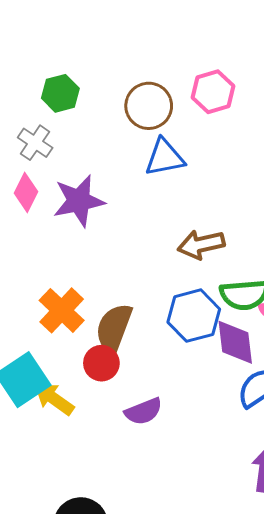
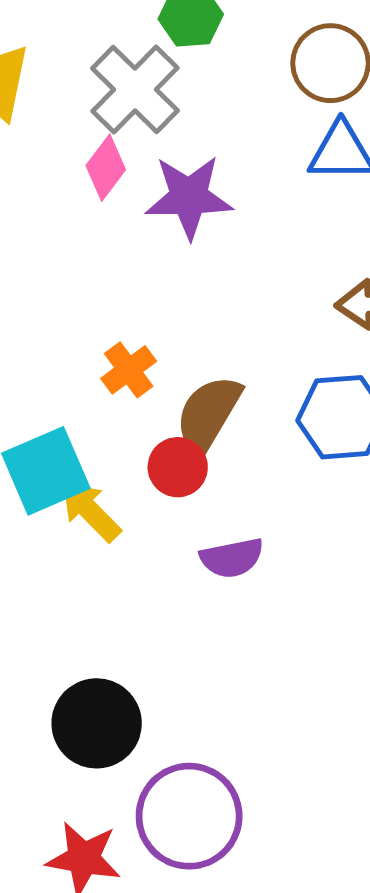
gray cross: (35, 143) -> (135, 89), size x1.6
orange cross: (62, 310) -> (129, 370), size x0.7

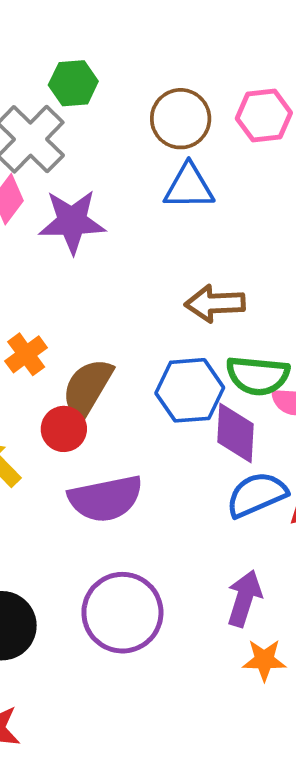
purple semicircle: (232, 558) -> (106, 499), size x1.5
purple circle: (189, 816) -> (122, 613), moved

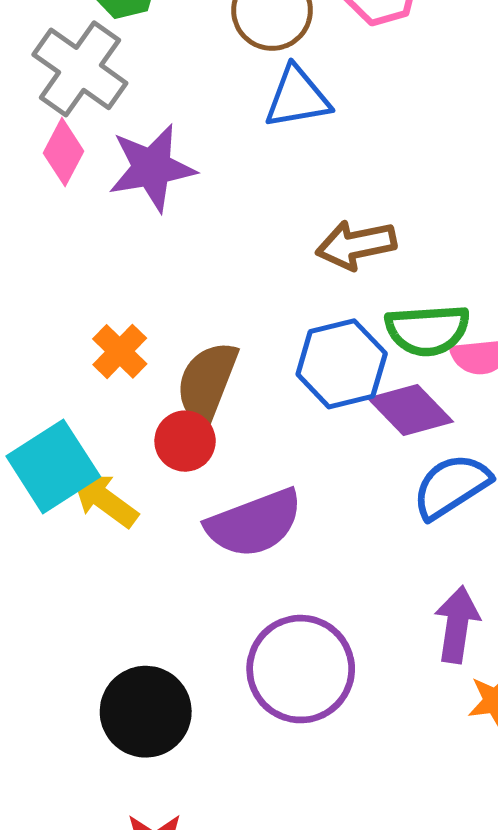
purple diamond: (235, 433) -> (410, 410), turned -38

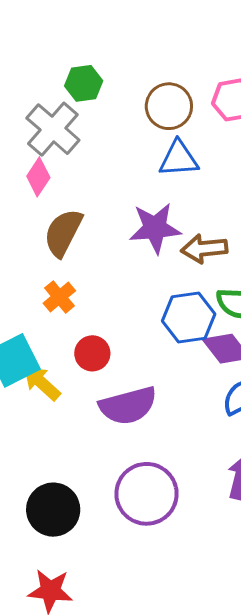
purple star: (152, 168) -> (155, 228), moved
brown semicircle: (207, 383) -> (63, 233), moved

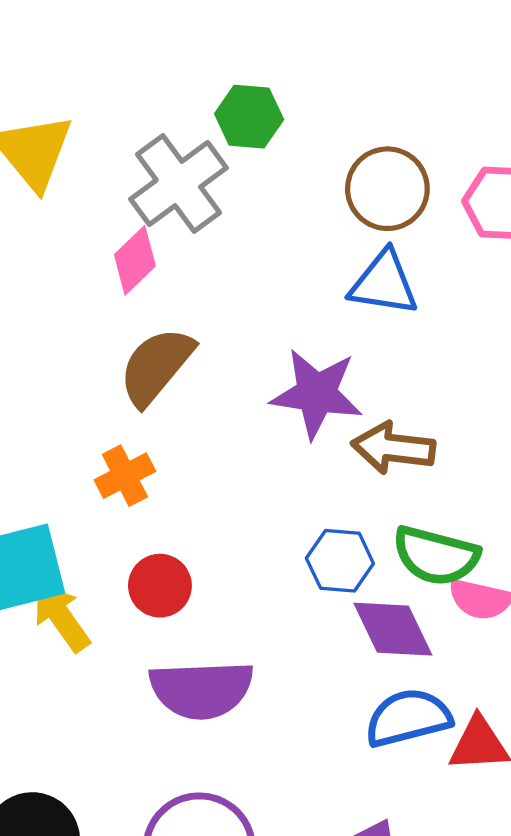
blue hexagon: (189, 317) -> (340, 561), size x0.7

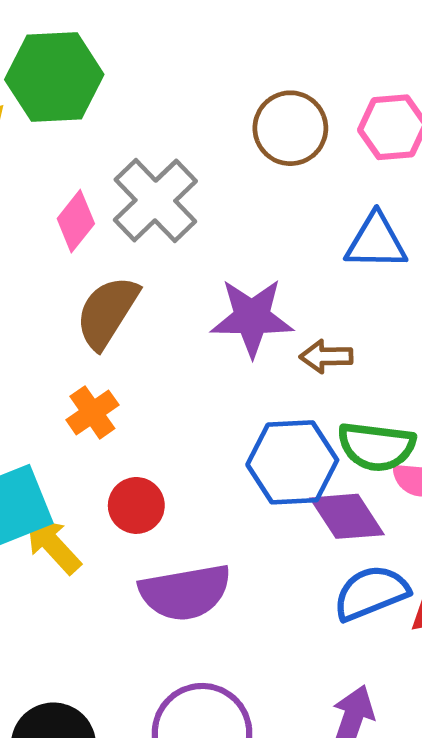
green hexagon: (249, 117) -> (54, 77), moved, size x1.6
gray cross: (178, 183) -> (155, 200), moved
blue triangle: (384, 283) -> (376, 242), moved
brown arrow: (393, 448) -> (326, 356), size x0.7
blue hexagon: (340, 561) -> (292, 462), size x1.5

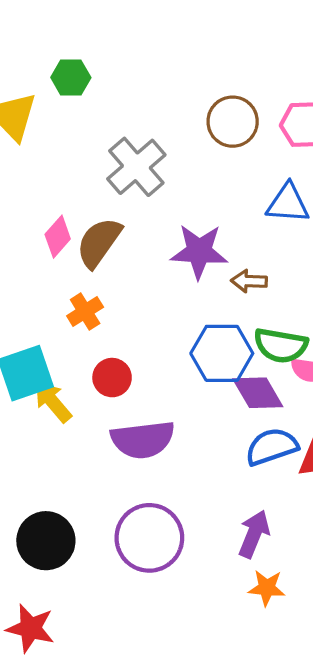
green hexagon: (54, 77) -> (71, 78), size x0.6
pink diamond: (76, 221) -> (58, 237), moved

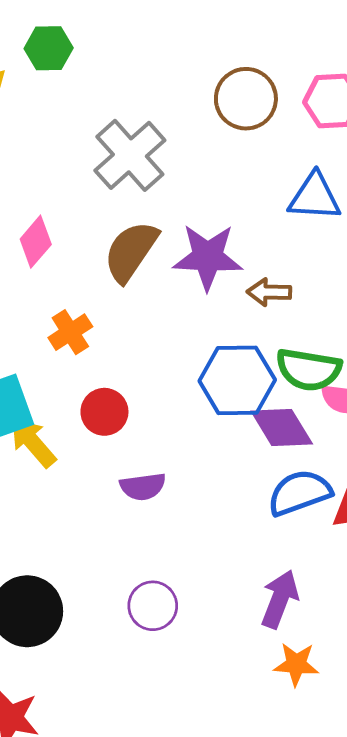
brown semicircle: (99, 242) -> (131, 251), moved
purple semicircle: (143, 440) -> (143, 487), size x0.6
purple circle: (149, 538) -> (153, 606), size x0.6

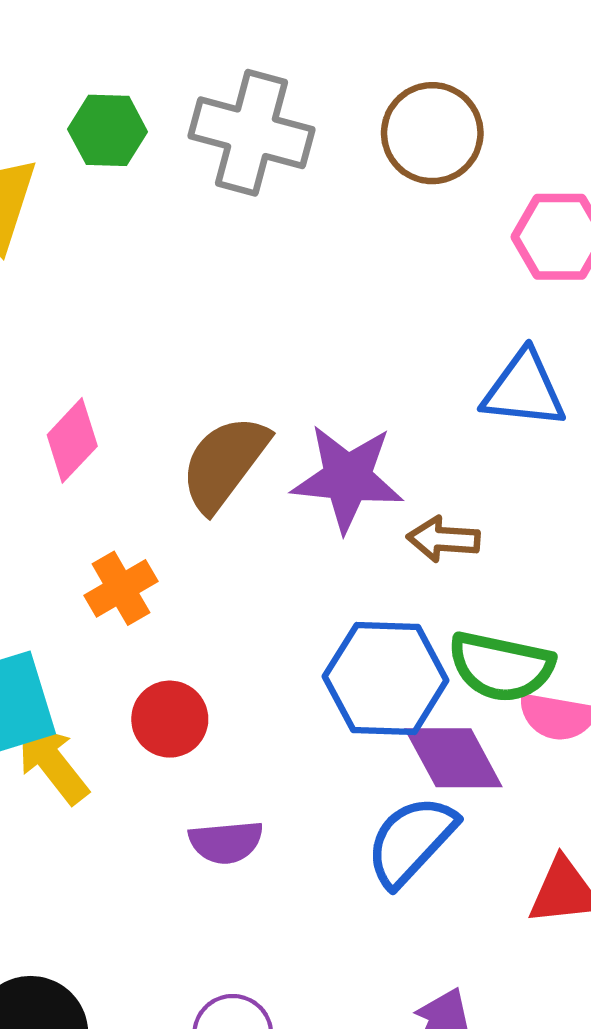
brown circle: (246, 99) -> (432, 133), moved
gray cross: (130, 155) -> (251, 133), moved, turned -36
blue semicircle: (300, 493) -> (411, 841), moved, turned -30

